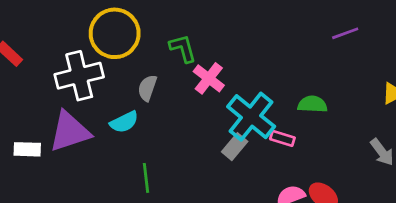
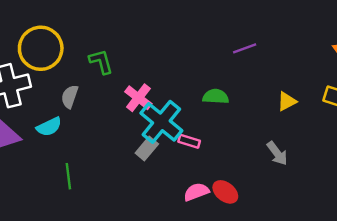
pink cross: (209, 78) -> (138, 98), moved
green semicircle: (312, 104) -> (216, 97), moved

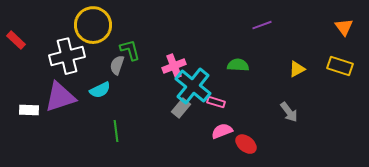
green L-shape: (101, 62) -> (130, 50), moved
pink cross: (138, 98) -> (174, 66), turned 30
pink semicircle: (196, 192) -> (222, 131), moved

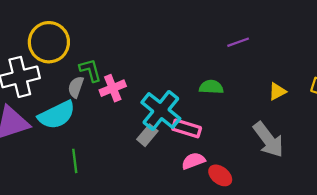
pink cross: (174, 66) -> (113, 88), moved
cyan semicircle: (100, 90) -> (57, 115), size x1.6
pink rectangle: (216, 102) -> (187, 128), size x1.4
gray arrow: (289, 112) -> (268, 140), size x1.6

